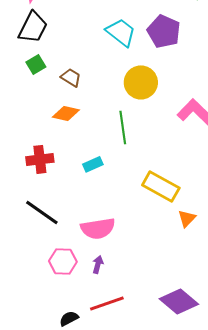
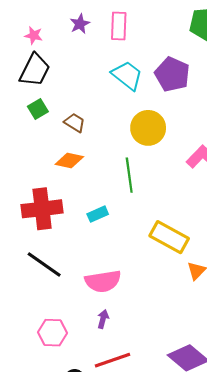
red cross: (40, 159) -> (42, 209), size x1.4
pink hexagon: (63, 261) -> (53, 333), moved

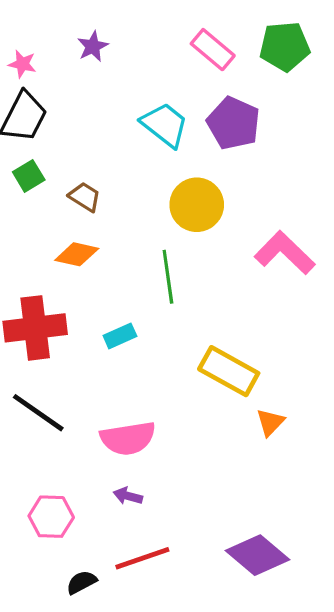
pink rectangle: (119, 26) -> (213, 50), moved, turned -52
purple arrow: (103, 319) -> (128, 496), turned -90

